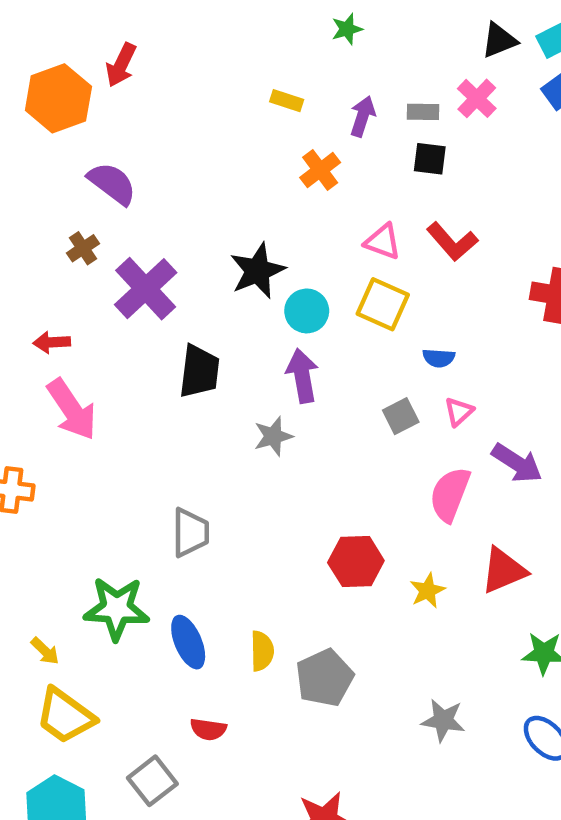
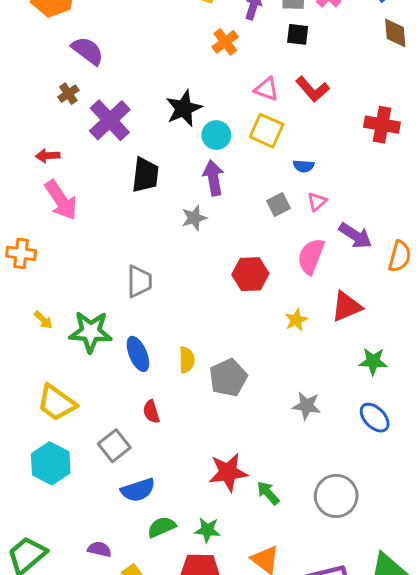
red hexagon: (356, 562) -> (250, 274), moved
yellow arrow: (45, 651) -> (43, 320), moved
red semicircle: (208, 729) -> (151, 412), turned 65

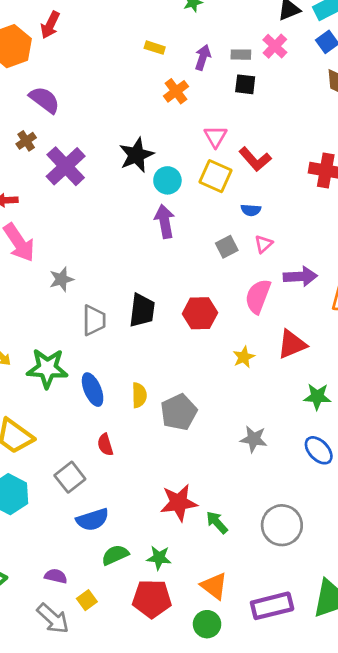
pink triangle: (267, 89) -> (215, 137), turned 40
red L-shape: (312, 89) -> (255, 159), moved
black trapezoid: (145, 175) -> (142, 310), moved
gray star: (194, 218) -> (61, 279), moved
purple arrow: (355, 236) -> (300, 276), turned -36

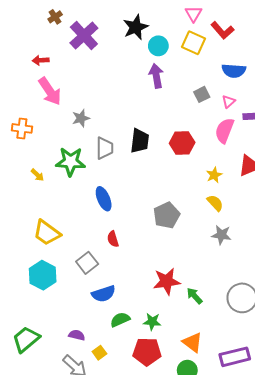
blue semicircle: (251, 210) -> (234, 71), moved, size x1.6
pink triangle: (264, 244) -> (229, 102), moved
green star: (47, 368) -> (71, 162), moved
yellow semicircle: (139, 395) -> (215, 203), moved, turned -42

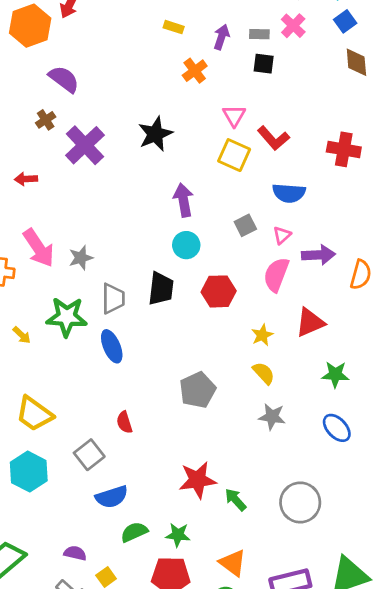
cyan circle: (158, 46) -> (186, 245), moved
pink arrow: (50, 91) -> (39, 248), moved
blue ellipse: (104, 199) -> (112, 346), moved

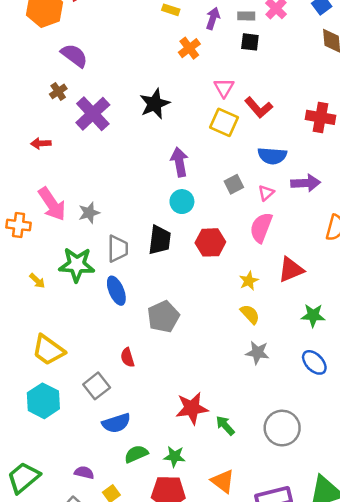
purple arrow: (318, 255) -> (306, 183), moved
gray pentagon: (198, 390) -> (163, 317), moved

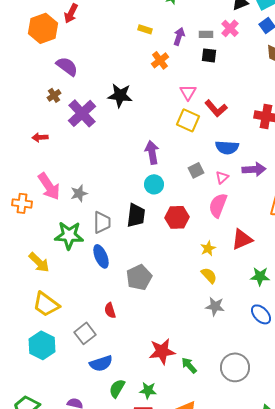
black star: (155, 104) -> (120, 95), moved, turned 30
yellow arrow: (37, 281) -> (39, 262), moved, size x1.6
green semicircle: (136, 454) -> (117, 388), turned -36

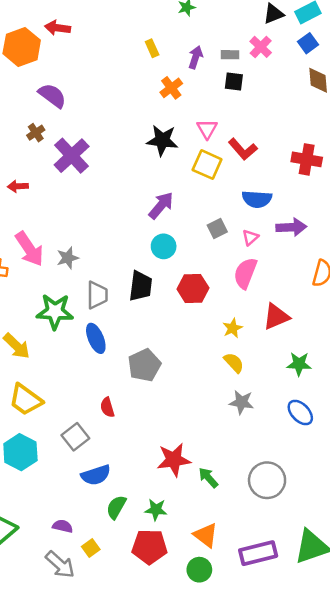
red arrow: (71, 13) -> (57, 28), turned 72
yellow rectangle: (145, 29) -> (152, 48), turned 48
black star: (120, 95) -> (162, 140), moved
purple arrow: (152, 152) -> (161, 205), turned 50

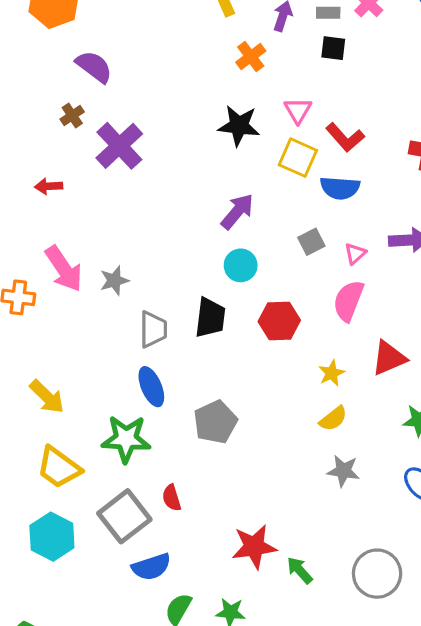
blue semicircle: (257, 199) -> (340, 188), moved
green star: (55, 312) -> (126, 439), moved
yellow semicircle: (234, 363) -> (333, 419), turned 95
red semicircle: (107, 407) -> (172, 498), moved
gray square: (75, 437) -> (124, 516), size x1.4

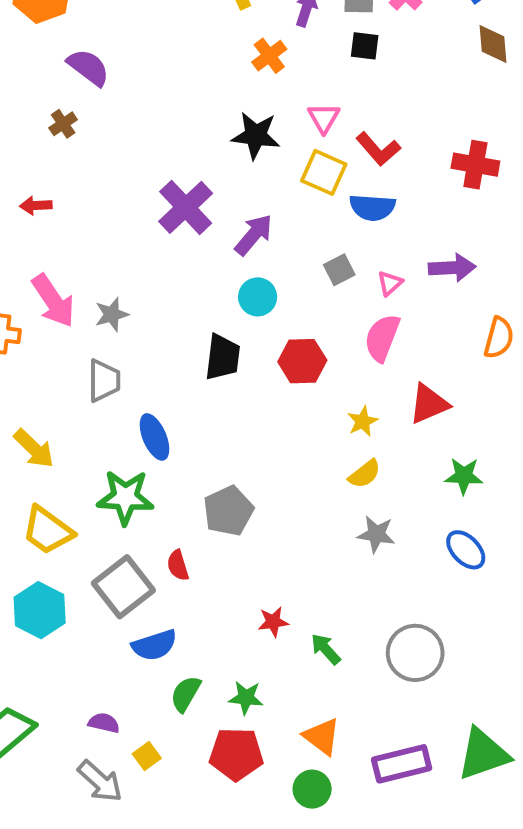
purple cross: (119, 146) -> (186, 207), moved
gray trapezoid: (153, 329) -> (104, 381), moved
gray pentagon: (215, 422) -> (228, 511), moved
red star: (254, 547) -> (273, 622), size x0.6

